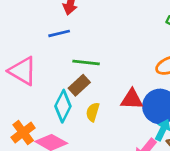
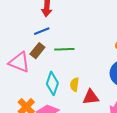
brown rectangle: (79, 85) -> (37, 51), moved
red triangle: (132, 99) -> (91, 97), moved

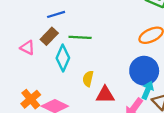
pink triangle: (19, 62) -> (27, 48), size x0.6
cyan diamond: (52, 83) -> (63, 58), moved

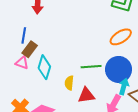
blue line: (56, 14) -> (24, 35), moved, turned -56
green line: (80, 37) -> (91, 67), moved
pink triangle: (27, 48) -> (22, 63), moved

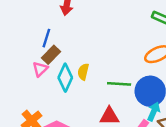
pink triangle: (22, 63) -> (40, 69), turned 48
yellow semicircle: (69, 83) -> (83, 72), moved

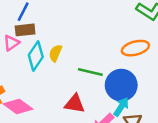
brown rectangle: (51, 55) -> (25, 30), turned 30

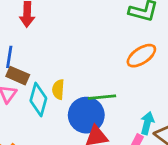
brown rectangle: (25, 30) -> (18, 76), turned 48
blue circle: (121, 85) -> (86, 115), moved

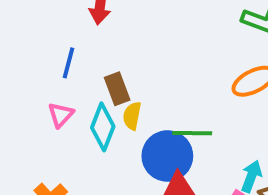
brown rectangle: (18, 76) -> (117, 89), moved, turned 40

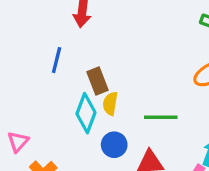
pink triangle: (61, 115) -> (18, 142), moved
blue circle: (167, 156) -> (114, 145), moved, size x0.6

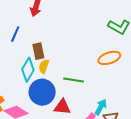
blue circle: (114, 145) -> (42, 92), size x1.6

